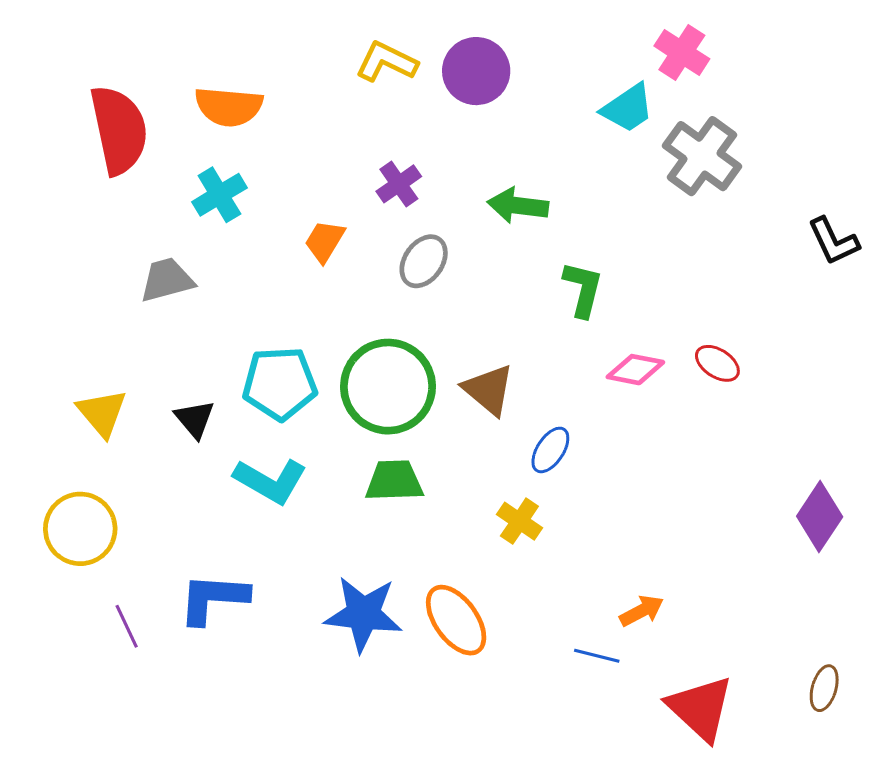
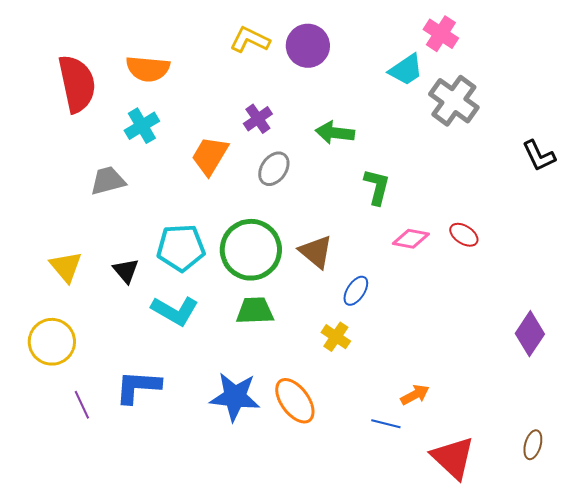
orange trapezoid: (325, 241) -> (210, 156), size x1.4

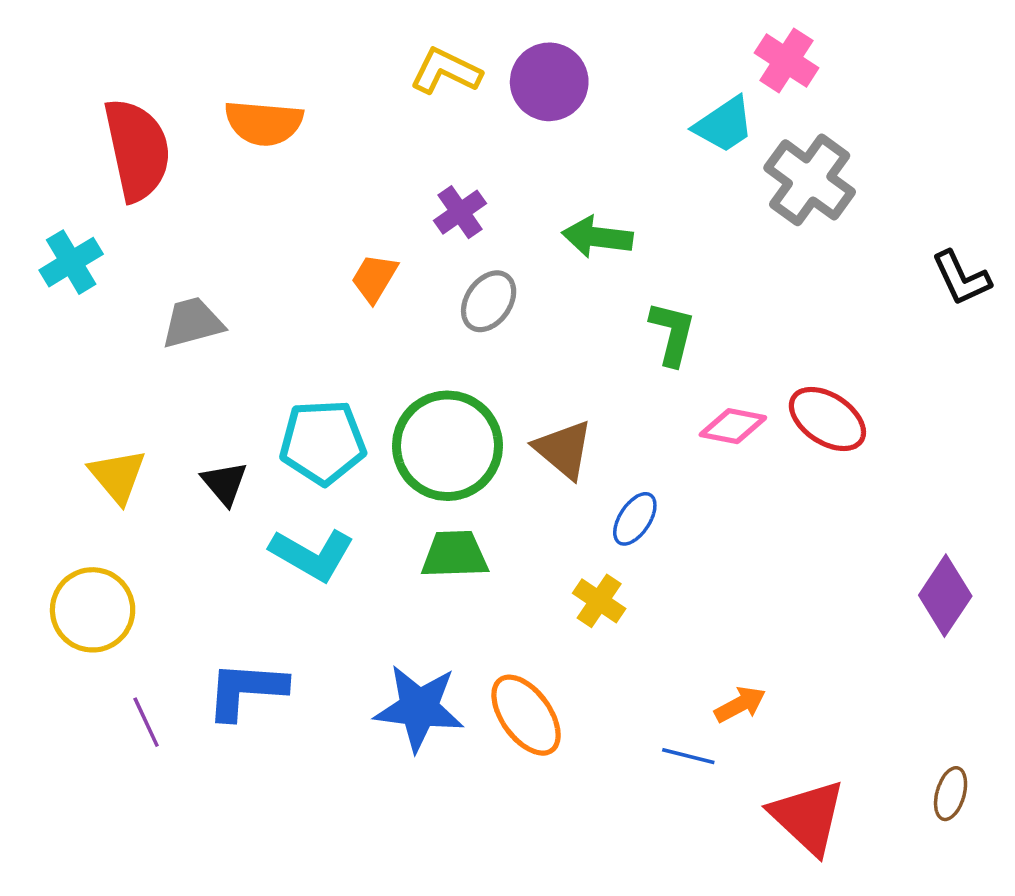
cyan cross: (142, 126) -> (71, 262), moved
orange trapezoid: (210, 156) -> (374, 278), size x0.7
red ellipse: (464, 235) -> (827, 419), size x1.5

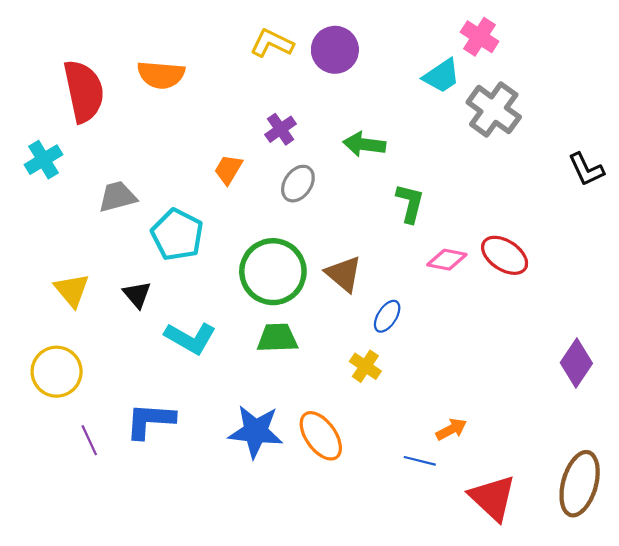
cyan pentagon: (323, 442) -> (177, 235), moved, turned 30
brown ellipse: (951, 794) -> (580, 484), size x2.0

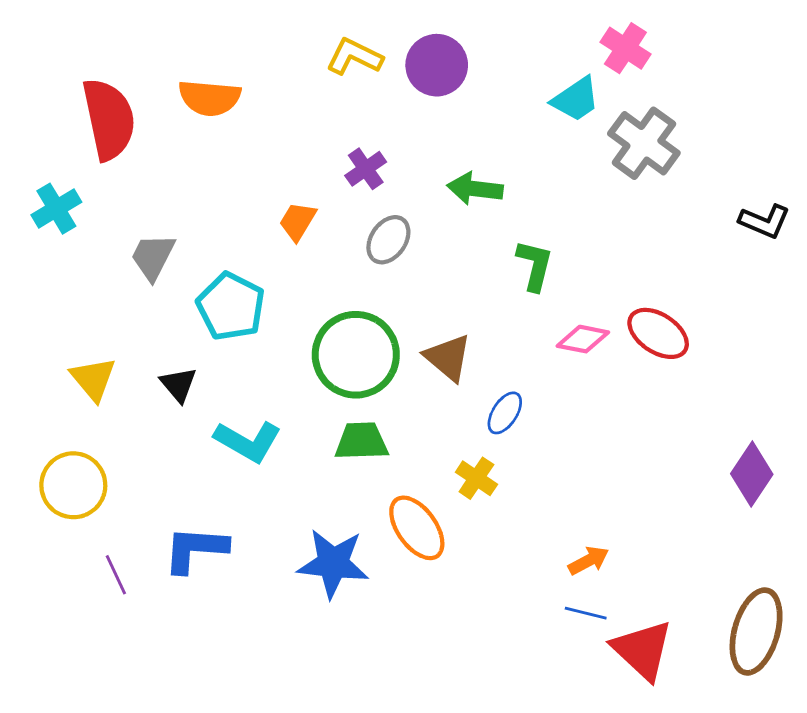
black L-shape: (586, 169) -> (765, 221), turned -42
gray trapezoid: (117, 197) -> (153, 257), turned -48
orange ellipse: (321, 436) -> (417, 528), moved
blue line: (420, 461) -> (586, 613), moved

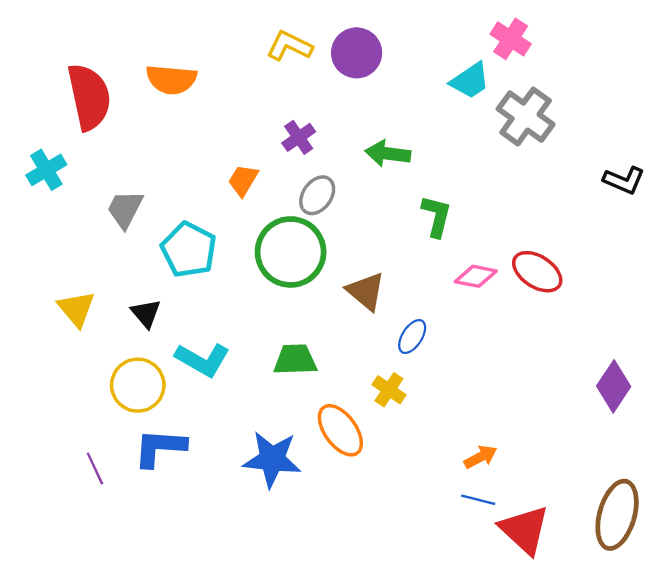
green circle: (356, 355) -> (291, 252), moved
yellow circle: (73, 485) -> (138, 385), moved

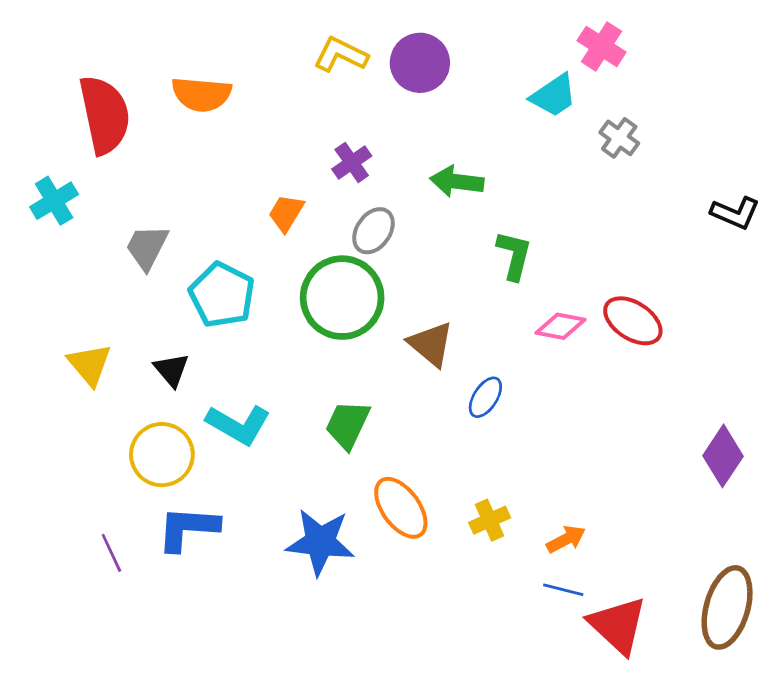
gray cross: (526, 117) -> (619, 138), size x0.6
green trapezoid: (295, 360) -> (348, 425), turned -63
yellow cross: (389, 390) -> (490, 520), moved, turned 32

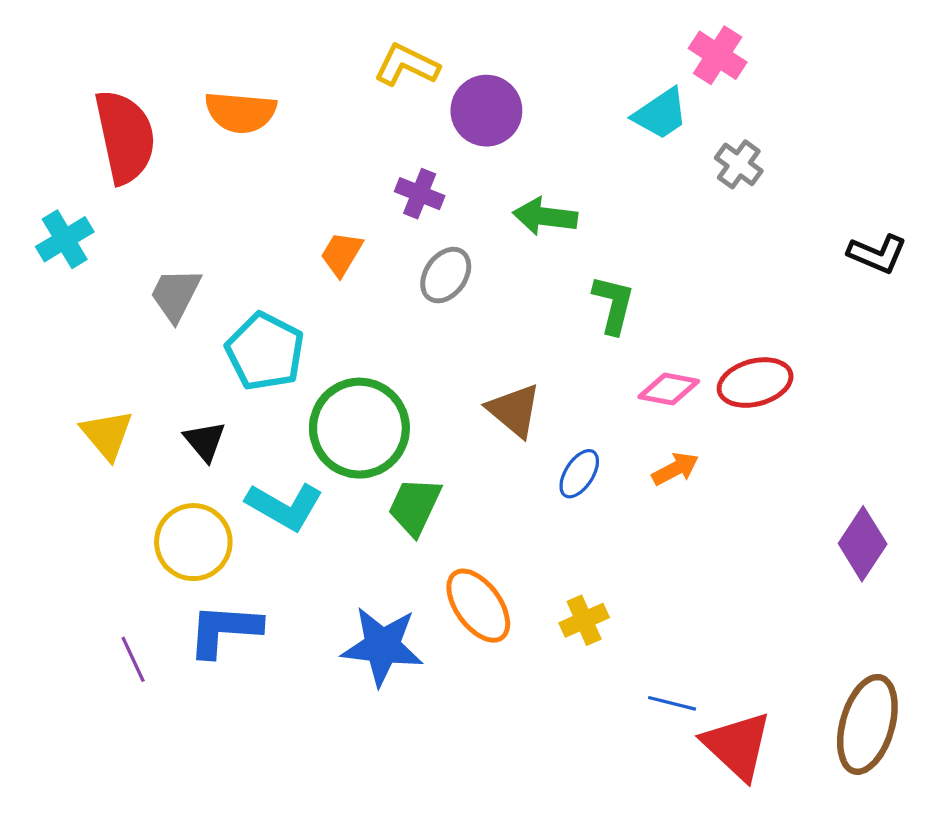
purple circle: (420, 63) -> (486, 111), moved
purple cross: (352, 162) -> (420, 194), turned -33
green circle: (342, 298) -> (359, 428), moved
red ellipse: (633, 321) -> (755, 383), turned -48
orange arrow: (566, 539) -> (675, 469), moved

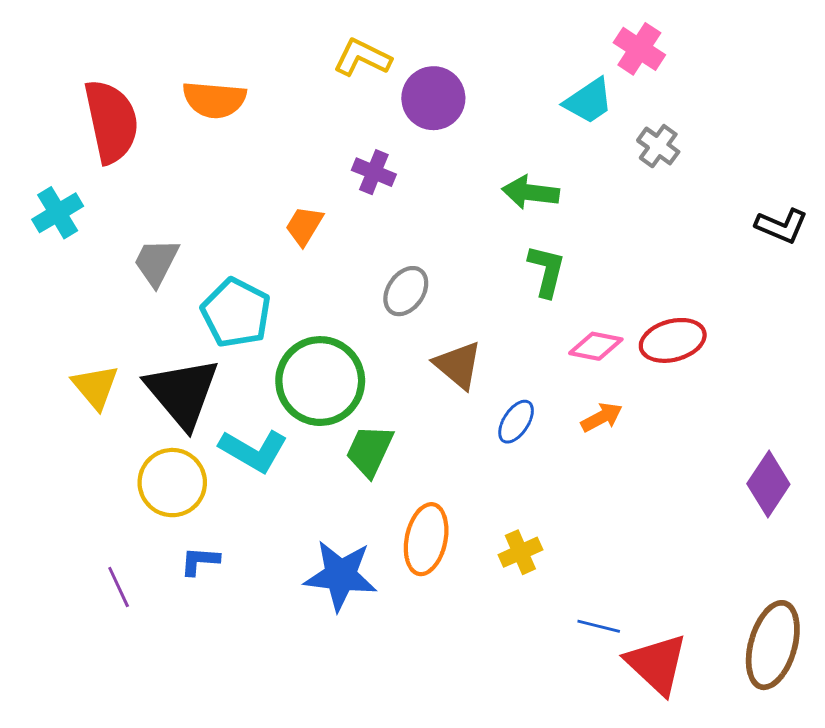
green arrow: (545, 216) -> (531, 192), moved
gray ellipse: (446, 275) -> (406, 291), moved
black triangle: (205, 441) -> (182, 393), size x2.0
orange ellipse: (478, 606) -> (426, 539), turned 48
blue L-shape: (224, 630) -> (200, 561), size x0.6

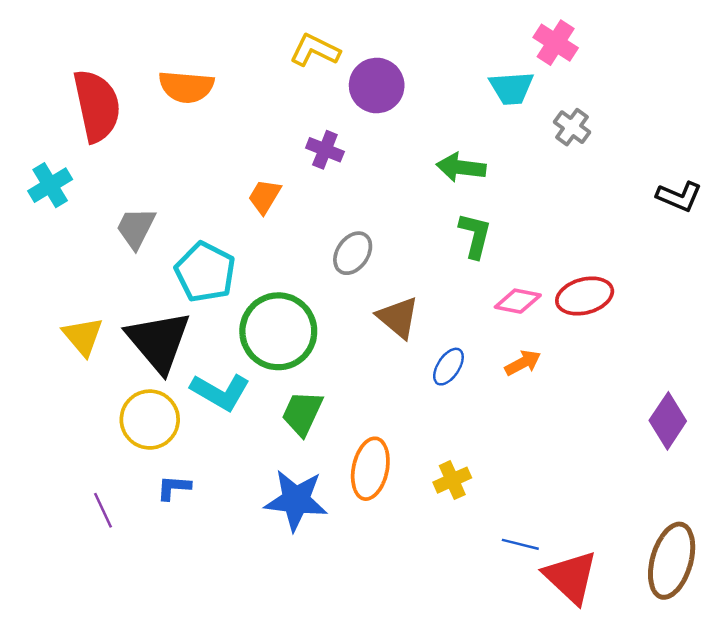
cyan trapezoid: (589, 101) -> (511, 88), turned 30
green trapezoid: (370, 451) -> (302, 413), moved

